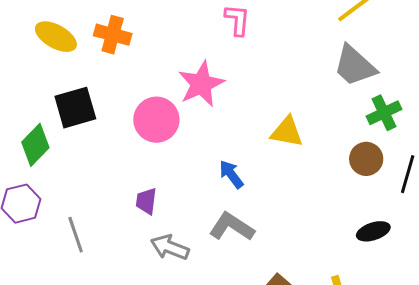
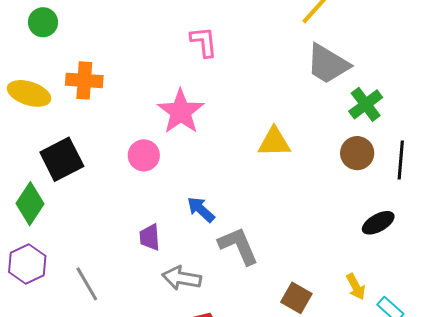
pink circle: (156, 120) -> (144, 155), size x0.7
blue arrow: (231, 174) -> (201, 209), moved
gray L-shape: (232, 227) -> (238, 246), turned 45

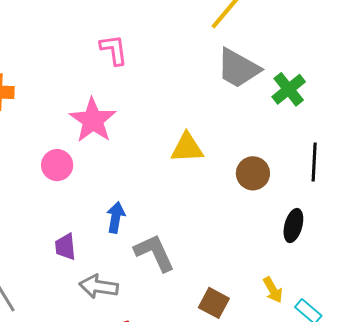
green cross: (366, 104) -> (289, 89), moved
brown circle: (357, 153) -> (253, 173), moved
blue arrow: (201, 209) -> (116, 217), turned 60
black ellipse: (378, 223) -> (293, 226), turned -44

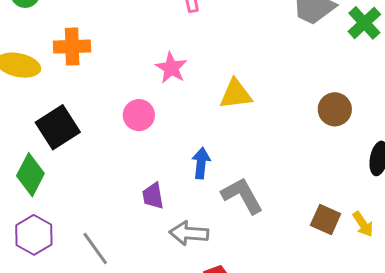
pink star: (93, 120) -> (171, 68), size x0.7
yellow triangle: (187, 148) -> (236, 94), moved
brown square: (214, 303) -> (326, 220), moved

